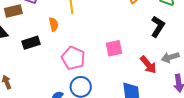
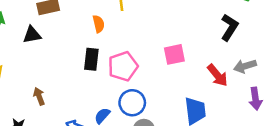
black rectangle: (31, 43) -> (91, 59), moved, turned -66
pink pentagon: (73, 58) -> (123, 66), turned 30

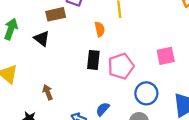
black triangle: (32, 35) -> (42, 39), turned 49
blue circle: (132, 103) -> (146, 93), moved

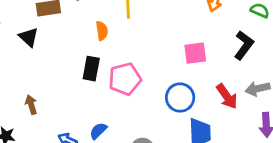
pink square: (166, 56) -> (195, 53), moved
blue circle: (146, 93) -> (180, 98), moved

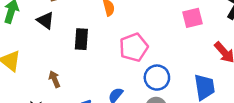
black rectangle: (91, 69) -> (81, 39), moved
blue circle: (180, 98) -> (157, 78), moved

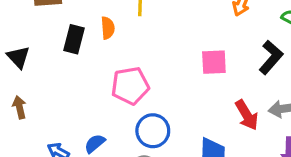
black triangle: (45, 20) -> (18, 57), moved
black rectangle: (81, 39) -> (74, 39), moved

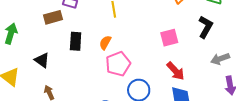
orange semicircle: (108, 28) -> (105, 43), moved, turned -136
red arrow: (247, 115) -> (176, 71), moved

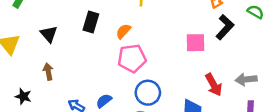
black L-shape: (206, 27) -> (225, 27), moved
red arrow: (176, 71) -> (214, 85), moved

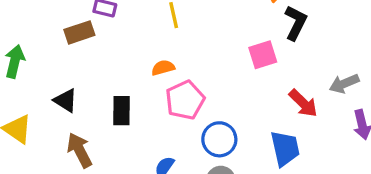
black rectangle: (91, 22) -> (121, 111), moved
orange semicircle: (123, 31) -> (163, 68), turned 49
brown arrow: (48, 72) -> (80, 150), size x1.5

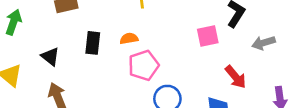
gray arrow: (344, 84) -> (264, 43), moved
black rectangle: (121, 111) -> (93, 43), moved

